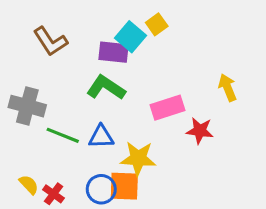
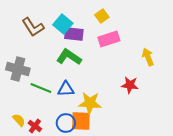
cyan square: (130, 37) -> (63, 24), moved
pink rectangle: (167, 108) -> (109, 39), moved

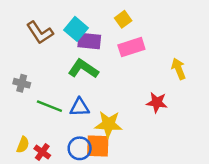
gray cross: (18, 69) -> (22, 83), size x0.6
yellow semicircle: (19, 120) -> (23, 145), turned 64

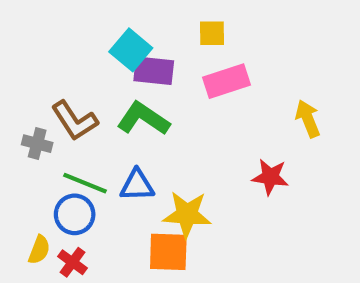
yellow square: (123, 19) -> (212, 33), turned 35
brown L-shape: (40, 33) -> (75, 121), moved
blue circle: (80, 148) -> (75, 214), moved

